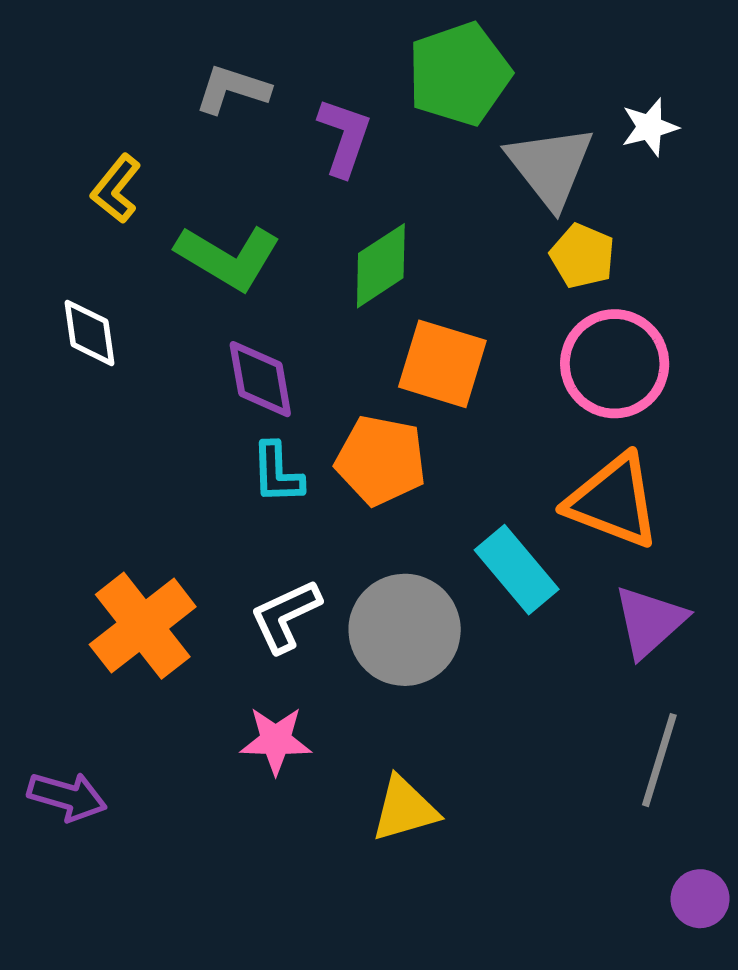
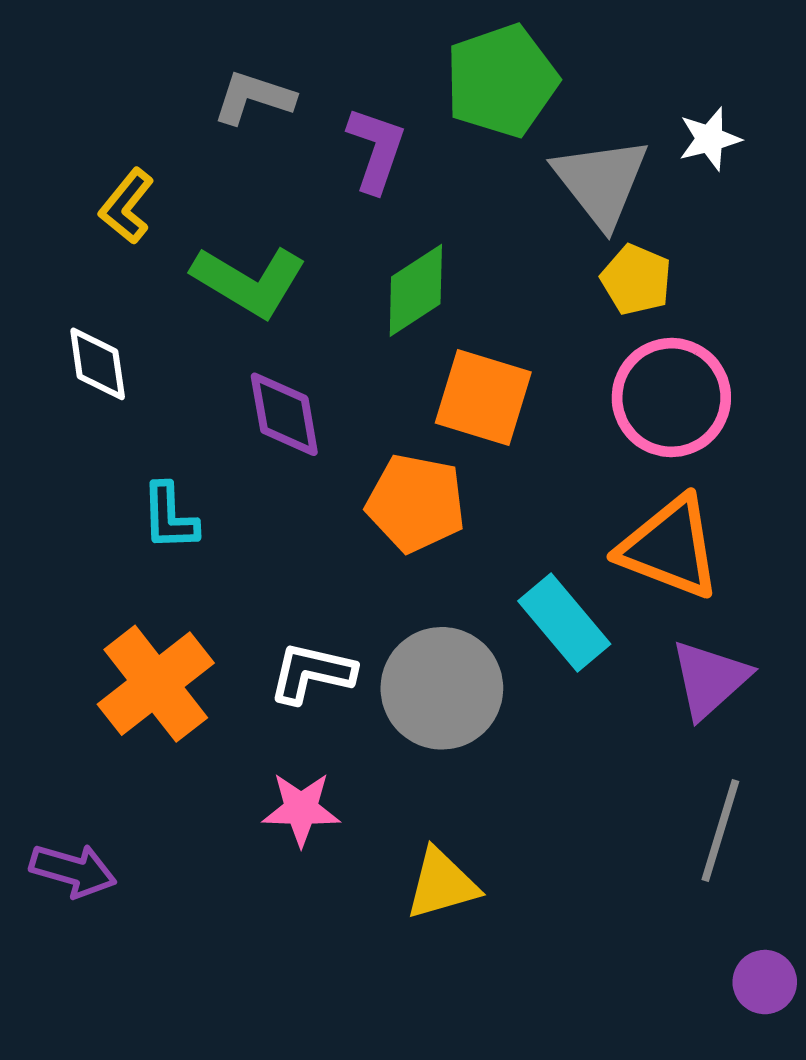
cyan L-shape: (277, 473) -> (169, 517), moved
white L-shape: (286, 616) -> (312, 673), turned 38

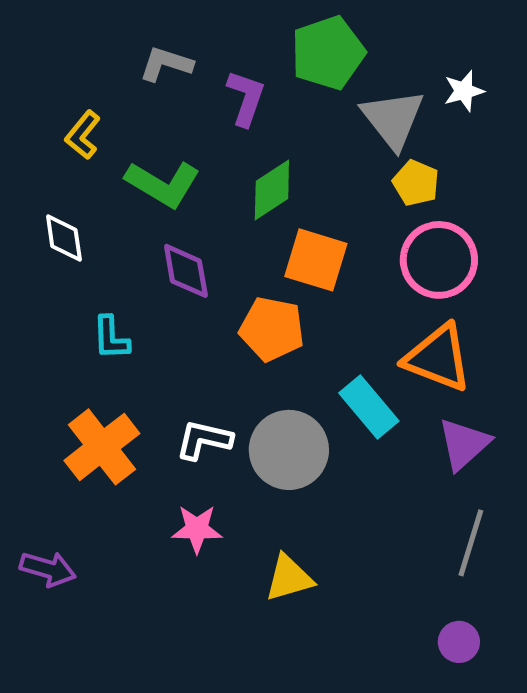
purple circle: (765, 982) -> (459, 642), moved

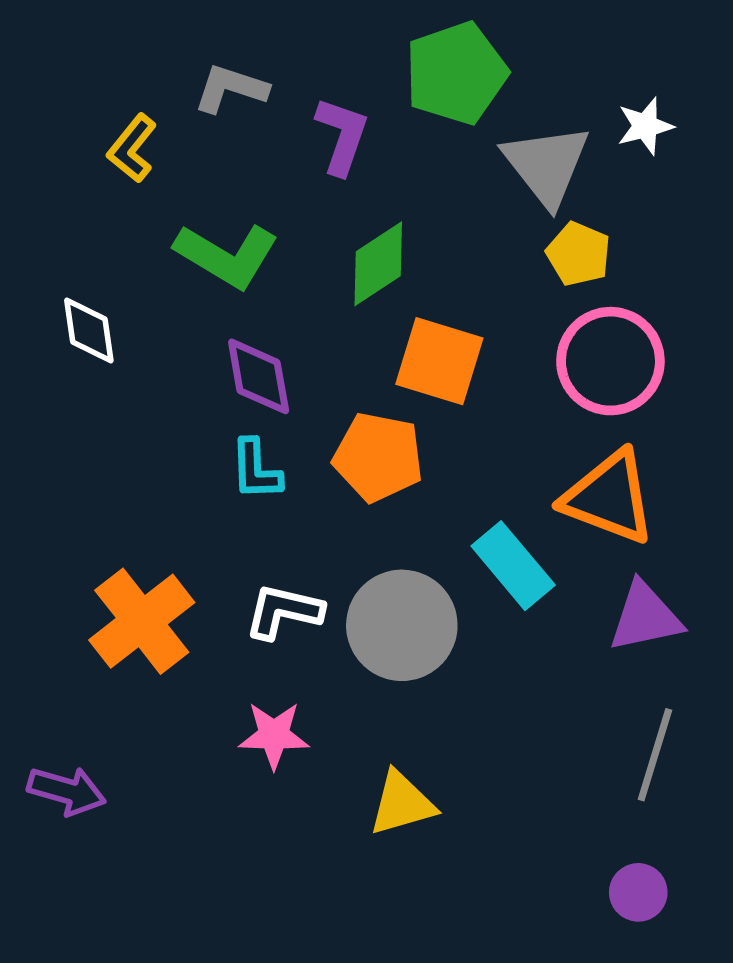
yellow L-shape: (83, 135) -> (132, 148), moved
cyan L-shape: (111, 338) -> (256, 470), moved
purple triangle: (464, 444) -> (645, 617), turned 30

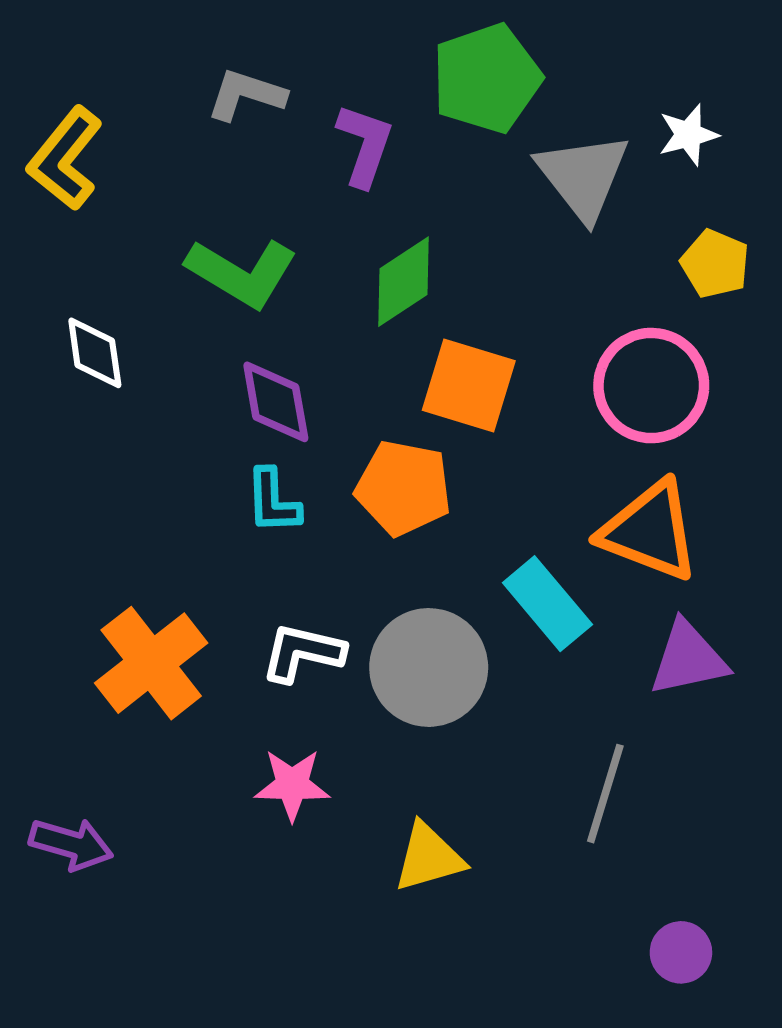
yellow L-shape: (132, 148) -> (65, 158), moved, size x1.4
yellow pentagon: (578, 254) -> (715, 264), moved
gray line: (655, 755) -> (605, 794), moved

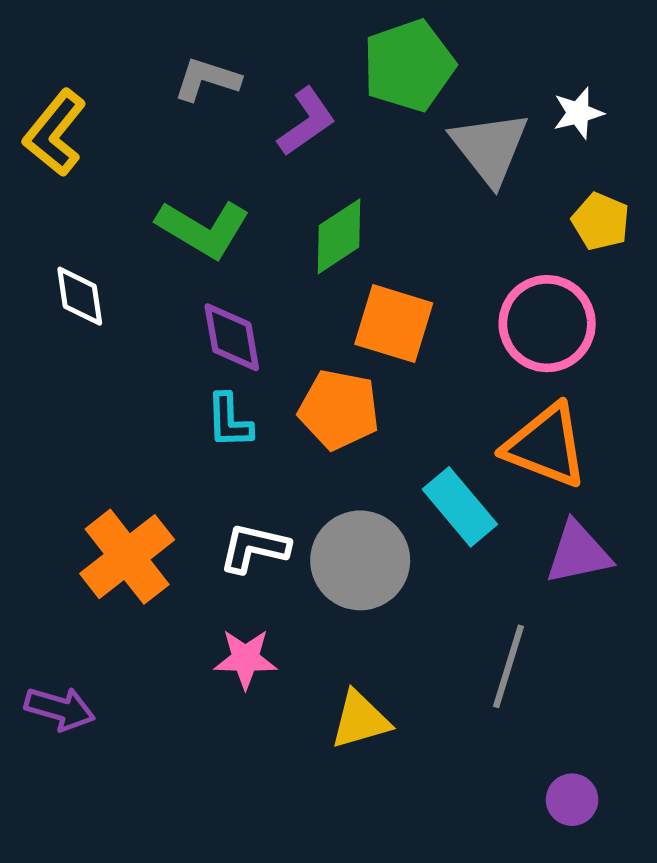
purple L-shape: (365, 145) -> (307, 122), turned 36

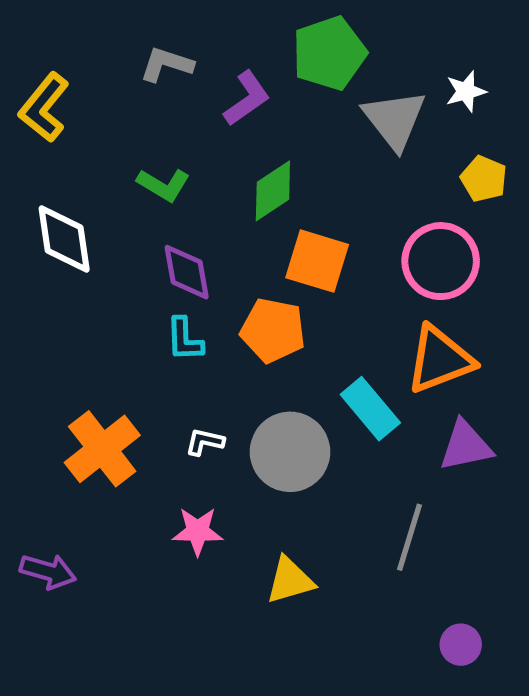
green L-shape: (203, 229) -> (163, 185), size x0.7
white diamond: (80, 296) -> (64, 239), size x1.4
orange triangle: (546, 446) -> (440, 359), turned -42
white L-shape: (254, 548) -> (205, 442), size x0.7

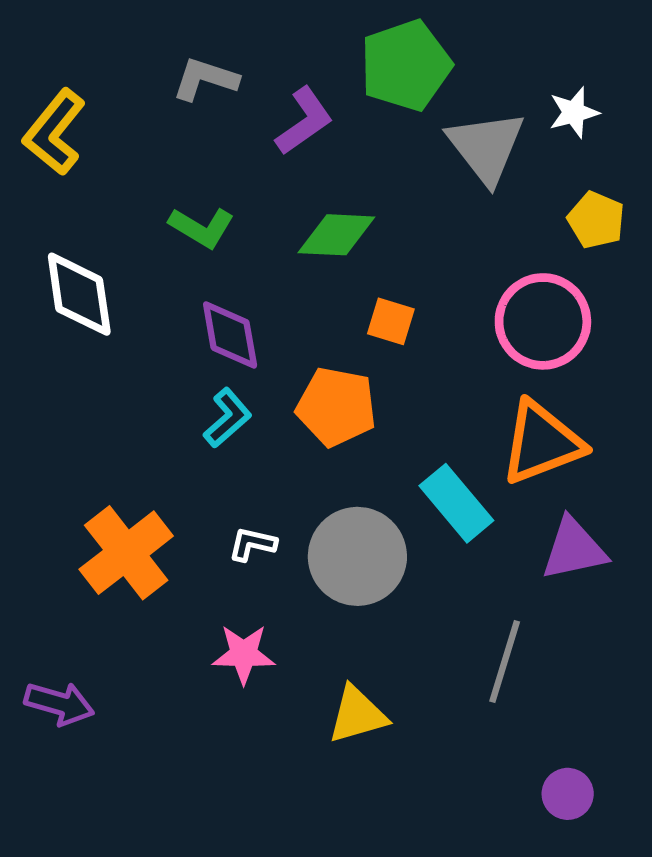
green diamond: (273, 191) -> (336, 235), turned 36
orange square: (317, 261) -> (391, 321), size x0.6
cyan L-shape: (185, 339) -> (228, 418), turned -129

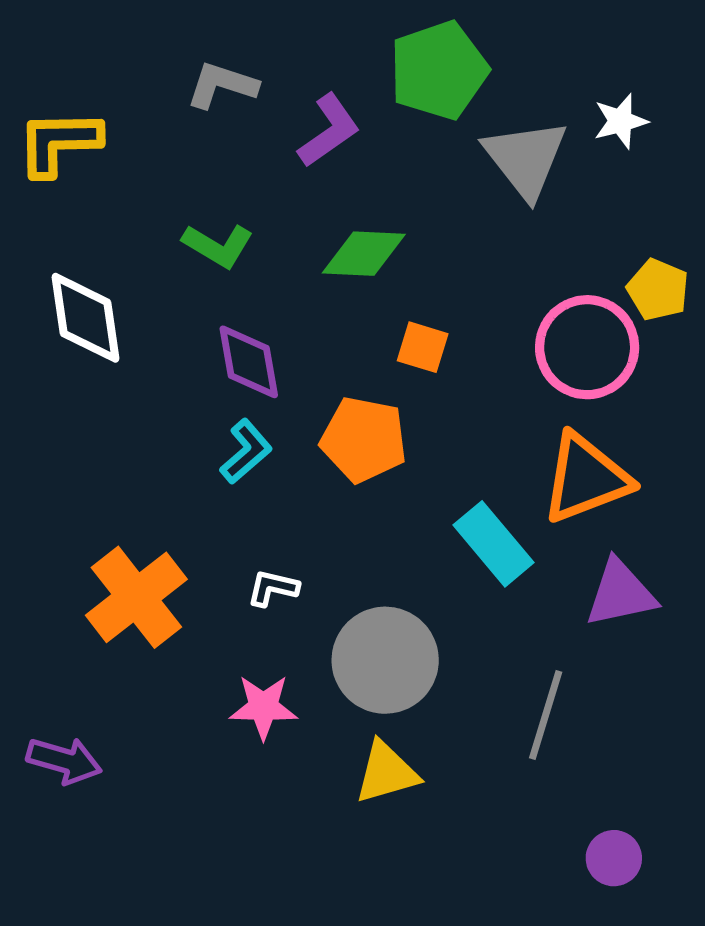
yellow L-shape: (54, 132) -> (59, 143), turned 50
yellow pentagon: (596, 220) -> (658, 290), moved
gray circle: (357, 556) -> (385, 660), moved

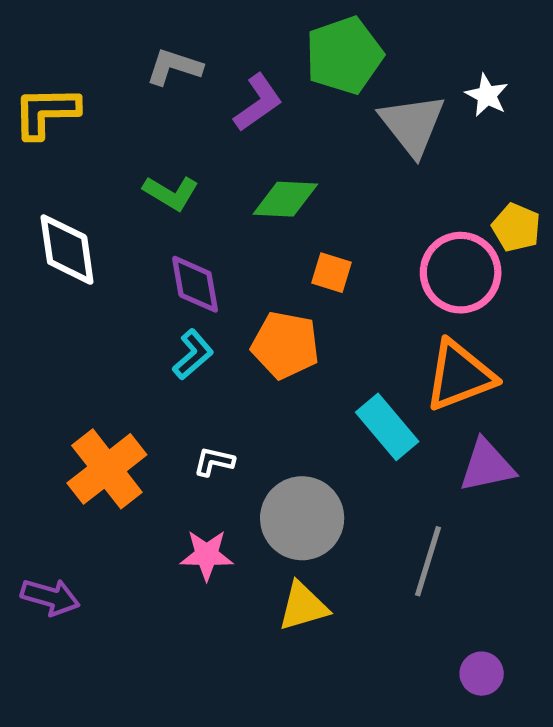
white star: (621, 121) -> (487, 95), turned -30

